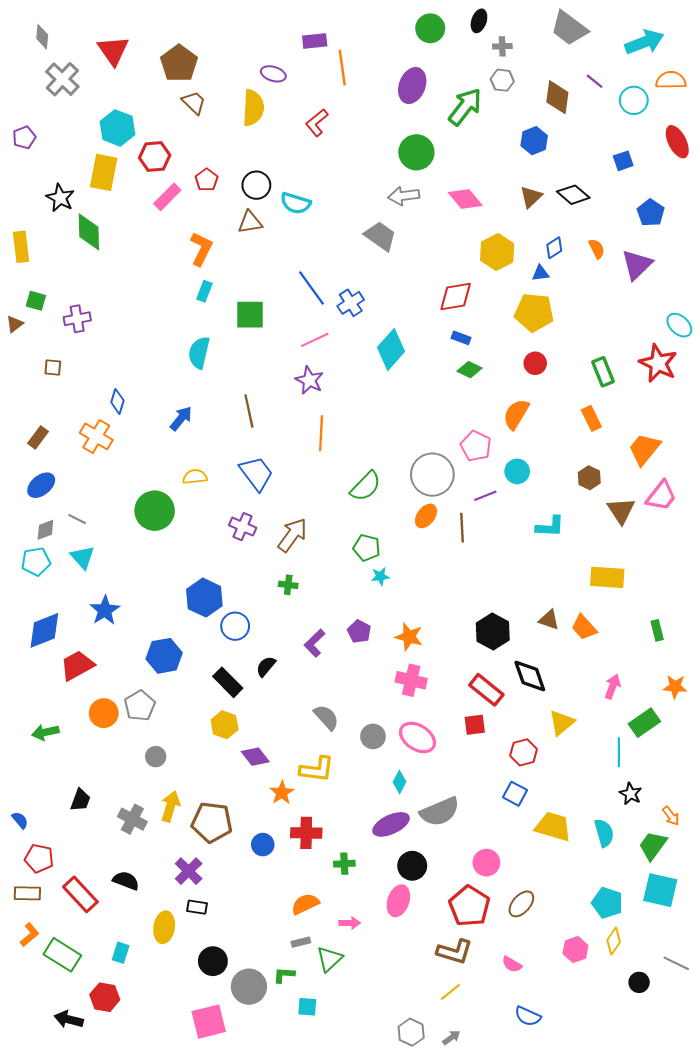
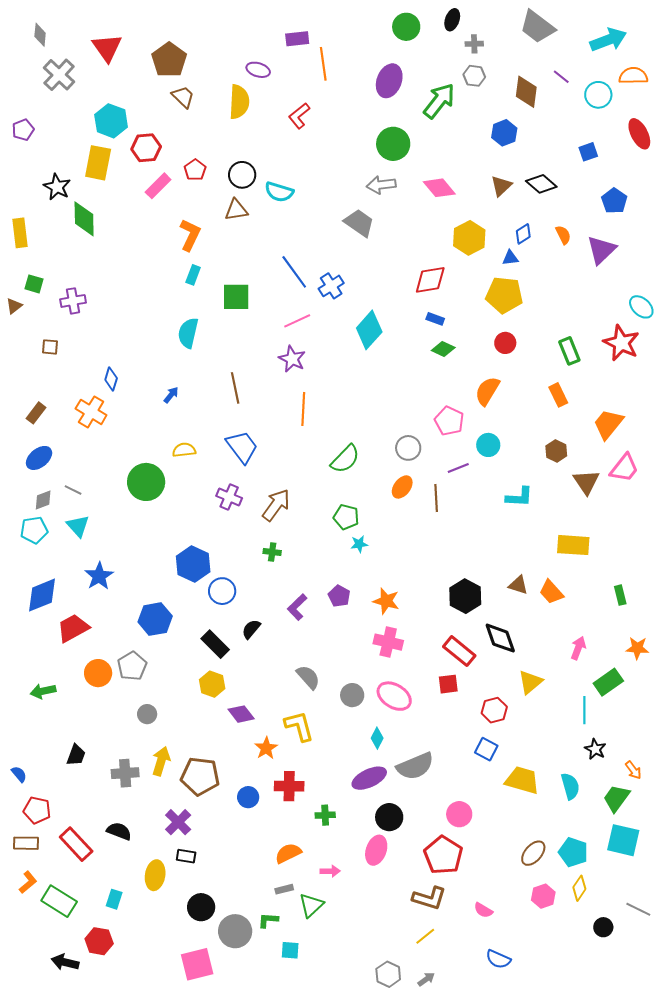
blue arrow: (181, 418) -> (171, 395), size x0.7
gray circle: (432, 475) -> (408, 448), size x0.6
yellow L-shape: (317, 769) -> (299, 726), turned -112
gray cross: (132, 819) -> (125, 773), turned -32
brown ellipse: (521, 904) -> (533, 853), moved

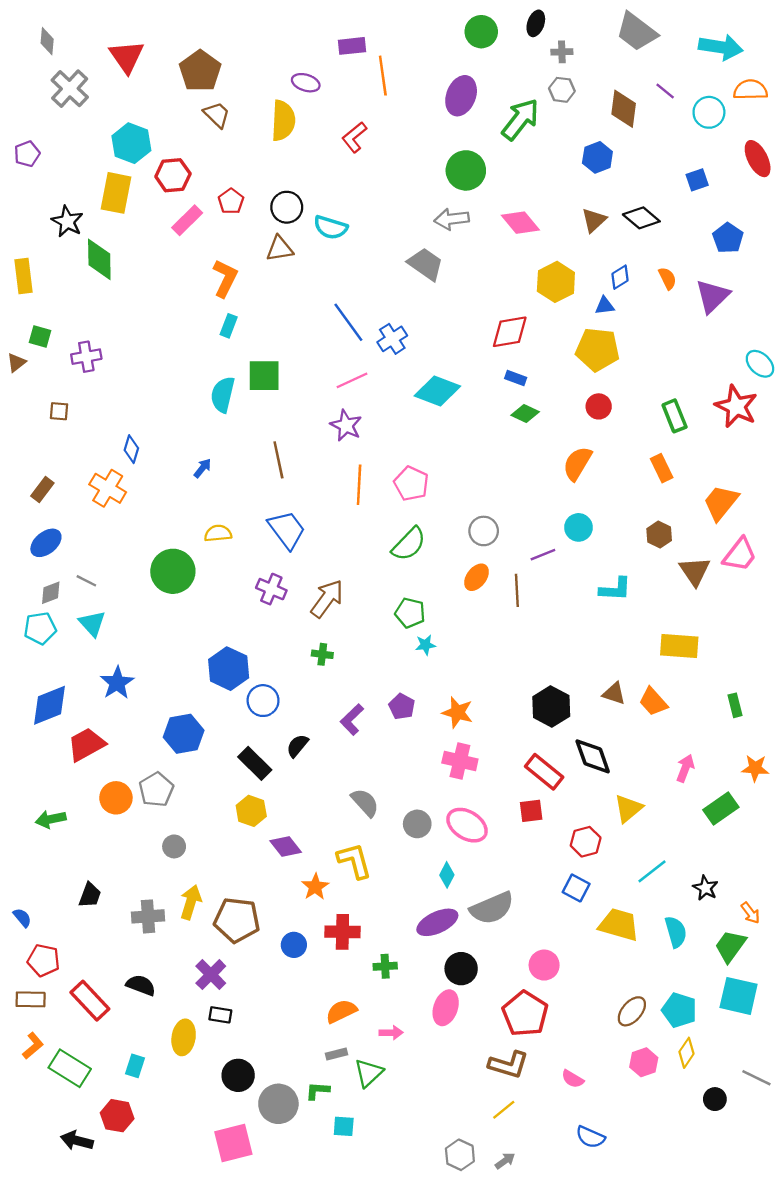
cyan arrow: (608, 40) -> (721, 47), turned 30
green square: (236, 297) -> (264, 376), moved
cyan diamond: (369, 330) -> (437, 391), turned 69
pink pentagon: (449, 421) -> (411, 484), moved
cyan line: (584, 710) -> (652, 871), moved, turned 52

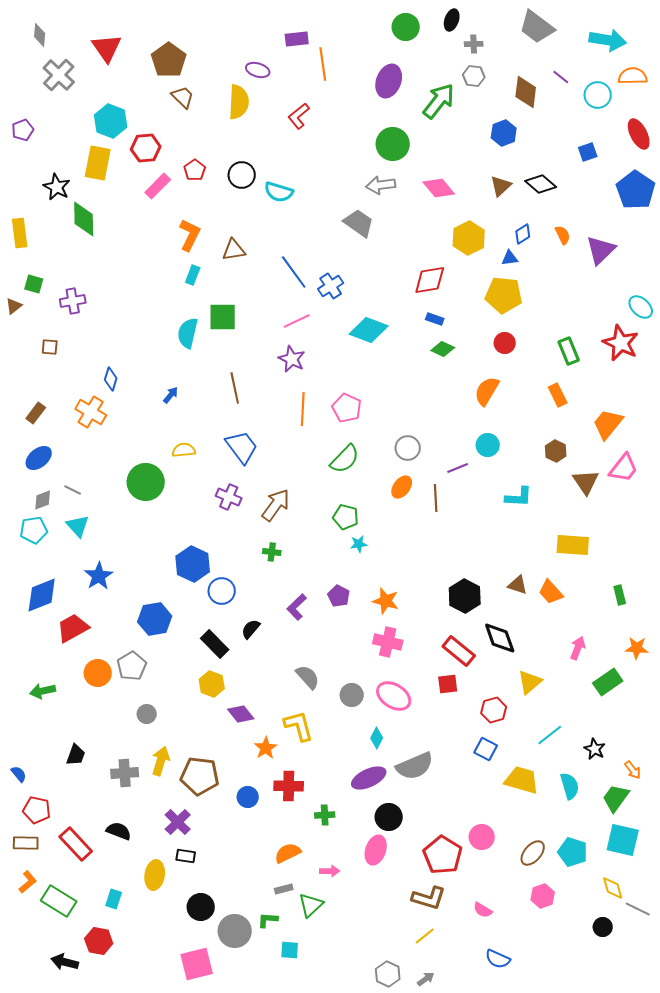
blue pentagon: (728, 238) -> (636, 190), moved, size x1.5
brown triangle: (280, 249) -> (234, 250), moved
pink circle: (544, 965) -> (482, 837), moved
yellow diamond: (686, 1053) -> (613, 888), moved, turned -50

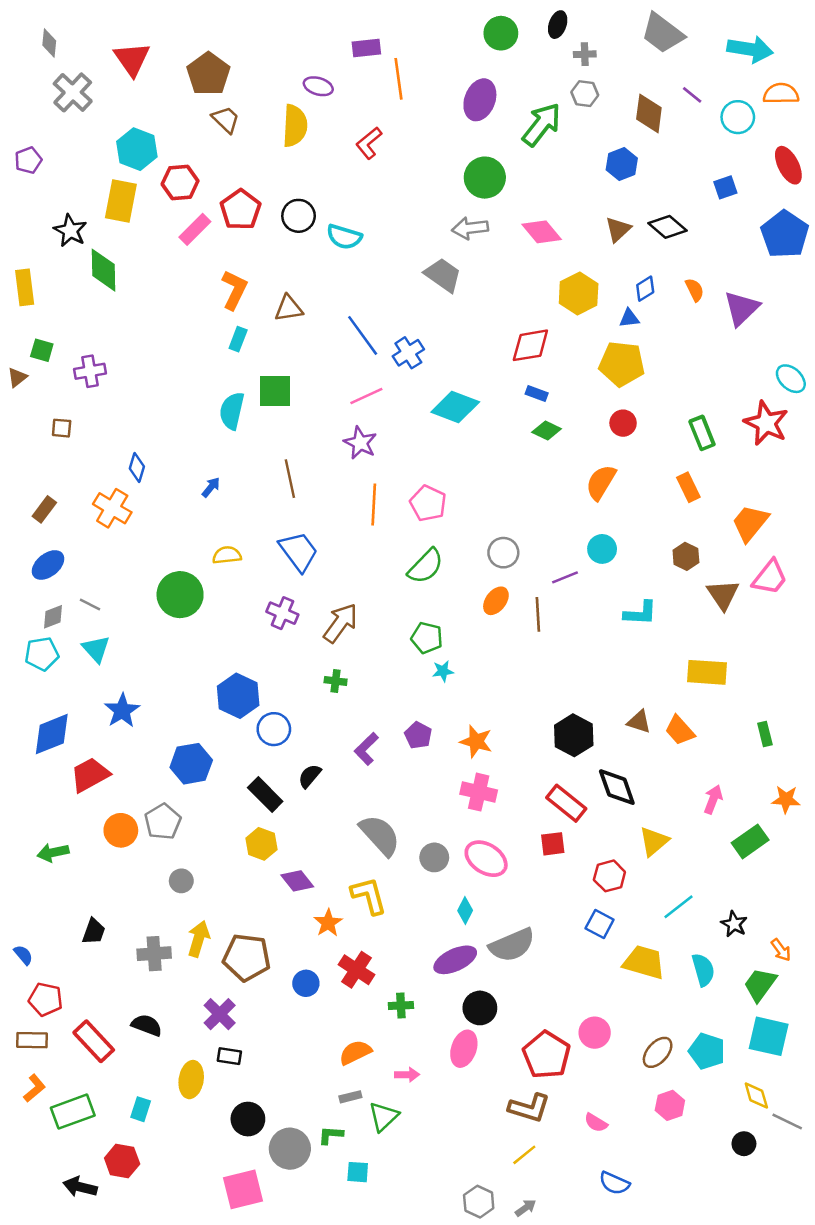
red pentagon: (195, 170) -> (241, 210), size x1.5
gray semicircle: (308, 677) -> (380, 835), size x1.4
red cross: (289, 786) -> (357, 970), turned 32
green rectangle: (59, 901) -> (73, 1112), turned -52

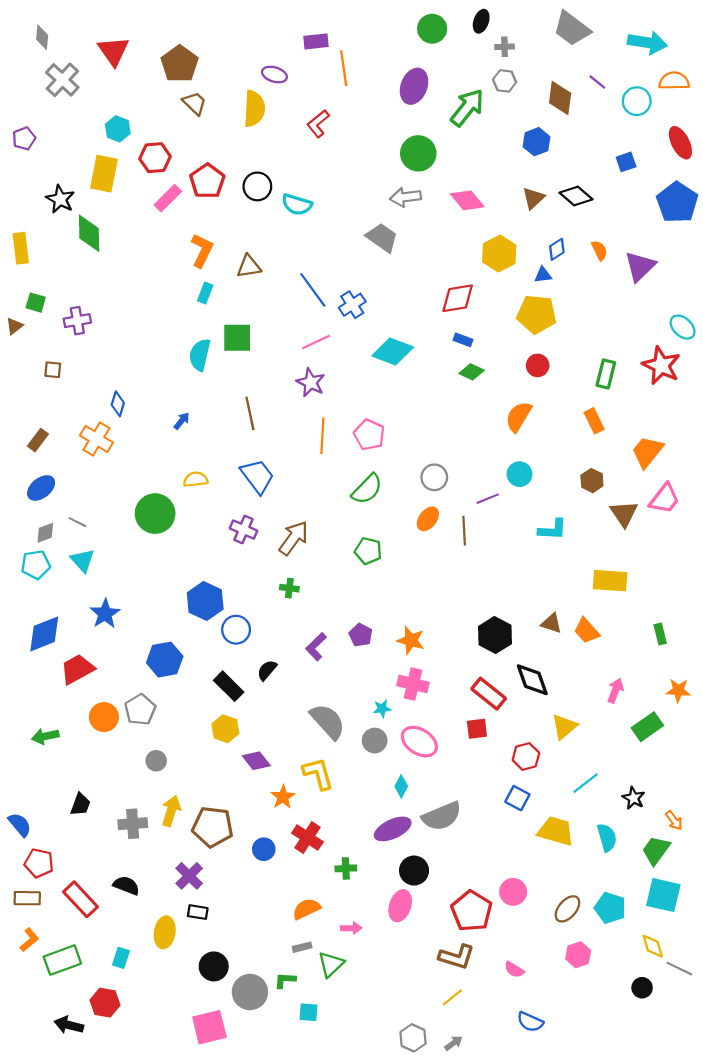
cyan hexagon: (137, 149) -> (118, 129), size x0.7
green rectangle: (702, 433) -> (606, 374), turned 36
cyan star: (443, 671) -> (382, 709), moved
blue semicircle: (23, 955) -> (20, 825), size x1.4

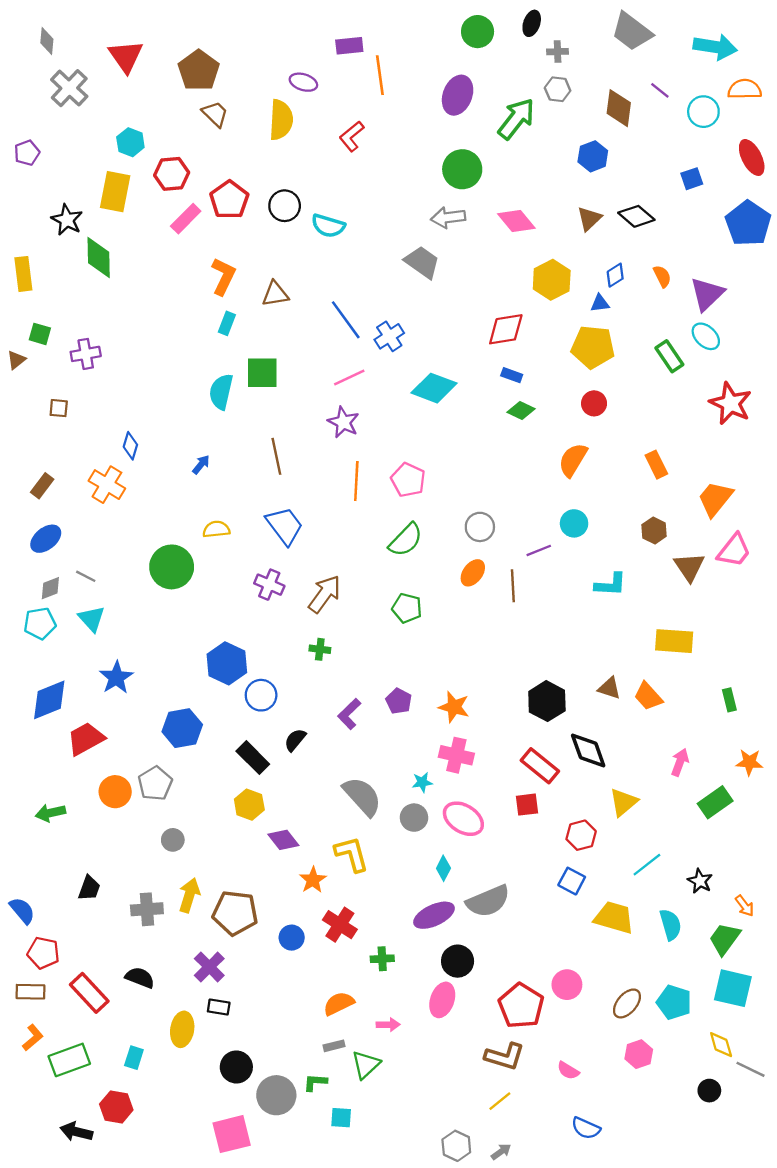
cyan ellipse: (683, 327) -> (706, 336), moved
green rectangle: (606, 374) -> (669, 356), moved, turned -48

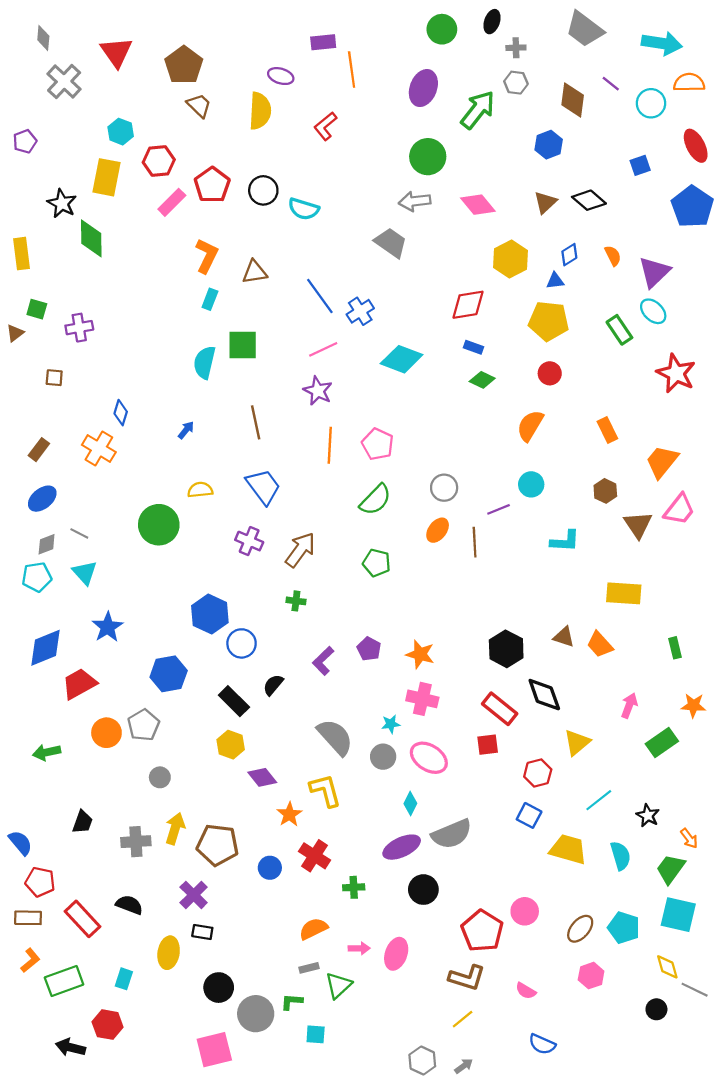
pink ellipse: (442, 1000) -> (396, 954), moved

